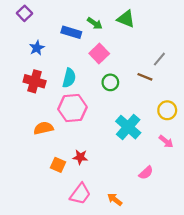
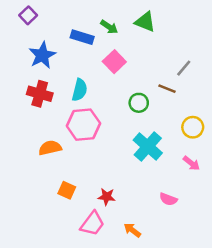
blue star: (37, 48) -> (42, 55), size x1.5
green circle: (110, 82) -> (139, 103), moved
red star: (80, 157) -> (107, 197), moved
pink semicircle: (146, 173) -> (168, 199), turned 64

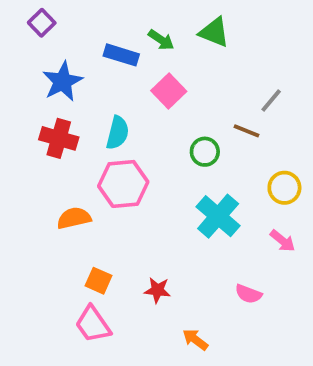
pink trapezoid: (92, 224) -> (93, 324), moved, turned 108

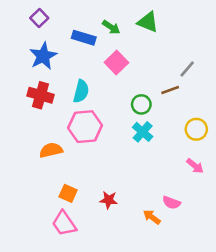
purple square: (42, 23) -> (39, 18), moved
brown line: (246, 131) -> (170, 90), turned -42
cyan cross: (218, 216) -> (143, 132), moved, size x0.7
orange arrow: (195, 339) -> (152, 217), moved

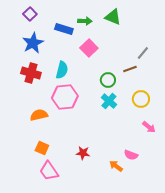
green arrow: (111, 27) -> (85, 21), turned -32
yellow circle: (196, 129) -> (141, 99), moved
orange square: (68, 193) -> (42, 148), moved

